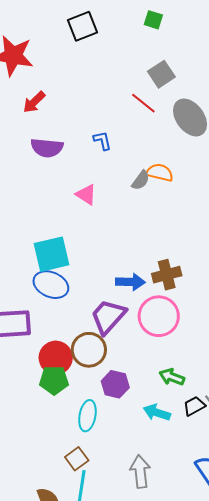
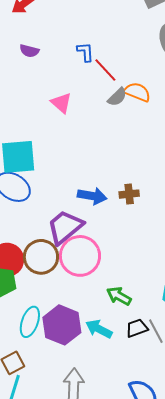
red line: (143, 103) -> (105, 70), moved
purple semicircle: (47, 148) -> (29, 51), size x0.6
brown cross: (167, 275) -> (129, 194), size x0.7
pink circle: (159, 316) -> (80, 256), moved
purple hexagon: (115, 384) -> (62, 325), moved, size x1.4

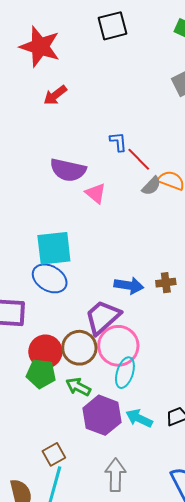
purple semicircle: (29, 51) -> (68, 170), moved, size x1.8
green arrow: (119, 296) -> (78, 387), moved
cyan ellipse: (30, 322) -> (125, 373), moved

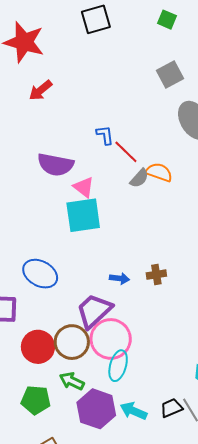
cyan square: (54, 248) -> (83, 215), moved
blue arrow: (129, 286) -> (120, 278), size x0.7
green pentagon: (41, 374) -> (36, 400), moved

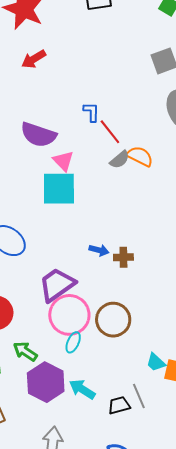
blue arrow: (120, 278) -> (99, 250), moved
brown circle: (72, 342) -> (113, 320), moved
cyan ellipse: (118, 366) -> (73, 342), size x0.7
black trapezoid: (171, 408) -> (119, 405), moved

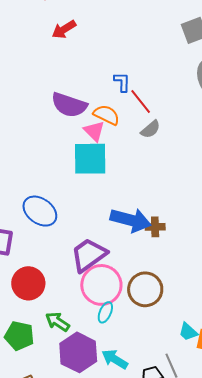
orange semicircle: (140, 156) -> (107, 115), moved
blue arrow: (99, 250) -> (131, 220), size x2.0

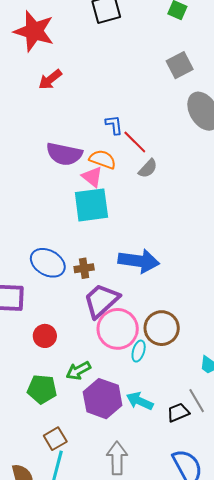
brown cross: (155, 227) -> (84, 268), moved
red circle: (28, 283) -> (45, 336), size x0.7
cyan ellipse: (105, 312) -> (139, 351), moved
green arrow: (57, 322) -> (78, 371), turned -55

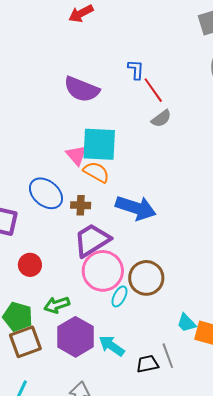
orange semicircle: (103, 159) -> (96, 172), moved
pink triangle: (92, 177) -> (76, 155), moved
brown square: (55, 439) -> (25, 342), moved, size x1.4

